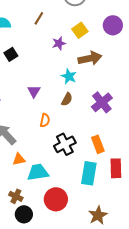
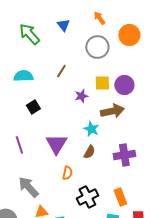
purple circle: (113, 25) -> (124, 85), moved
yellow square: (80, 30) -> (102, 83), turned 35
purple triangle: (34, 91) -> (56, 144), size x1.6
purple cross: (102, 102) -> (124, 155), turned 30

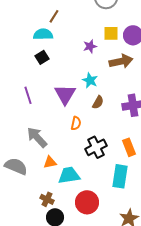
brown line: (61, 71) -> (54, 16), moved
cyan semicircle: (23, 76) -> (43, 34), moved
cyan star: (91, 129) -> (90, 80), moved

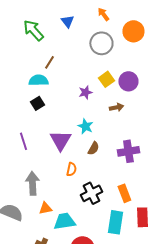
yellow square: (111, 33) -> (106, 79), turned -35
brown arrow: (121, 61) -> (116, 107), size x0.6
gray arrow: (37, 137) -> (32, 183), turned 40

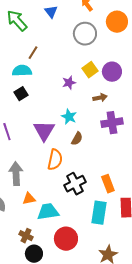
purple cross: (128, 151) -> (112, 123), moved
orange semicircle: (71, 169) -> (55, 160), size x1.5

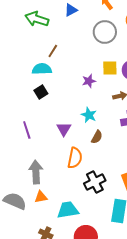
blue triangle: (51, 12) -> (71, 10), turned 40
green arrow: (17, 21) -> (37, 19), turned -30
yellow square: (90, 70) -> (110, 68), turned 35
purple triangle: (44, 131) -> (64, 129), size x0.7
orange triangle: (29, 199) -> (41, 197), moved

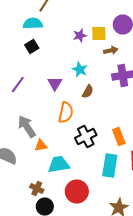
yellow square: (110, 68) -> (99, 34), moved
purple line: (27, 130) -> (18, 84), turned 54
gray arrow: (36, 172) -> (27, 126), turned -30
orange triangle: (41, 197) -> (41, 146), moved

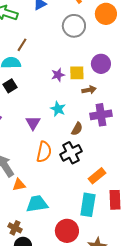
brown semicircle: (88, 92) -> (77, 129), moved
black cross: (86, 136) -> (71, 153), moved
orange rectangle: (119, 136) -> (97, 176), turned 72
red circle: (77, 192) -> (67, 231), moved

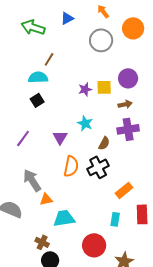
brown arrow: (89, 90) -> (125, 104), moved
cyan rectangle: (88, 205) -> (115, 219), size x0.6

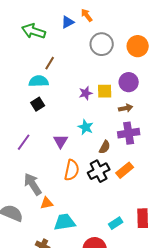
orange arrow: (103, 11) -> (87, 15), moved
orange circle: (133, 28) -> (138, 46), moved
orange rectangle: (124, 190) -> (125, 170), moved
cyan rectangle: (115, 219) -> (116, 223), turned 48

